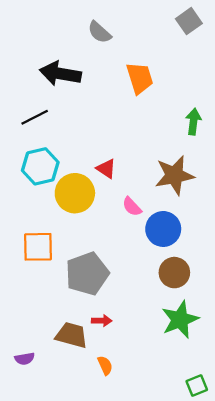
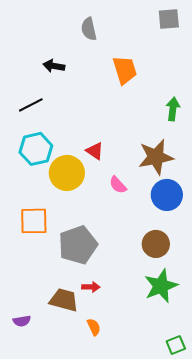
gray square: (189, 21) -> (169, 19), turned 30
gray semicircle: (99, 32) -> (89, 29), turned 35
black arrow: (60, 74) -> (54, 66), size x0.6
blue circle: (163, 229) -> (167, 195), moved

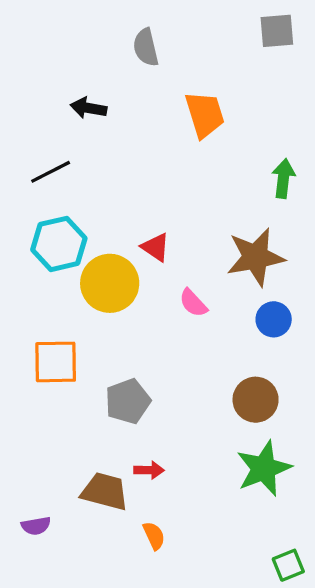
blue circle: (167, 195) -> (274, 319), size x0.7
gray pentagon: (78, 245) -> (128, 401), size x0.7

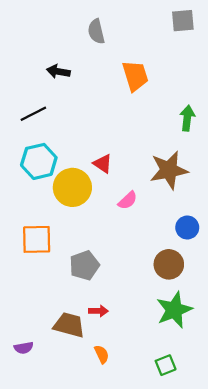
pink semicircle: (193, 303) -> (128, 200), turned -90
blue circle: (274, 319) -> (187, 228), moved
green square: (288, 565) -> (166, 365), moved

